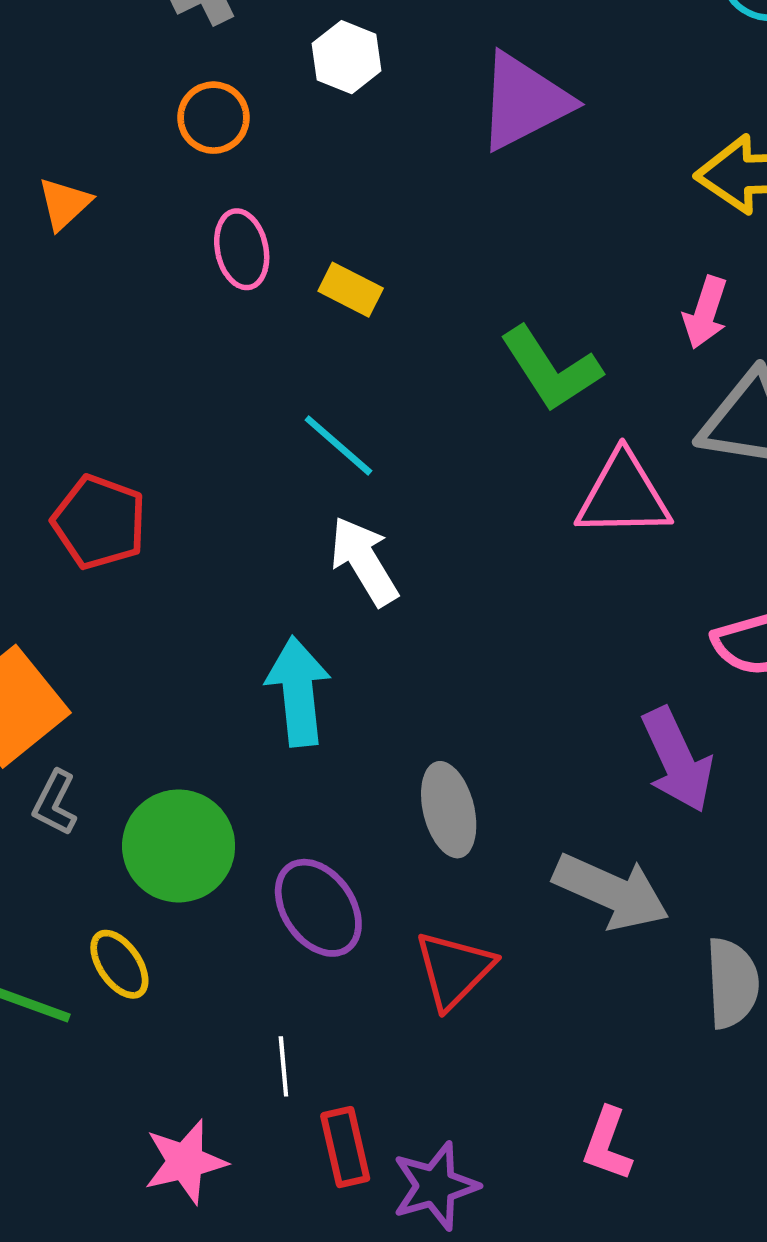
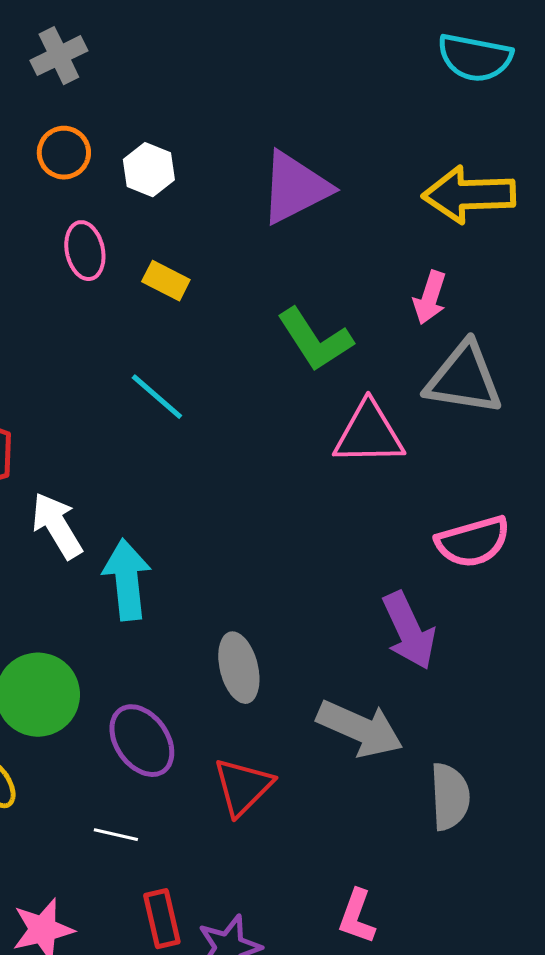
white hexagon: (347, 57) -> (149, 170), moved
purple triangle: (524, 101) -> (295, 188), moved
white arrow: (364, 561) -> (57, 526), moved
white line: (283, 1066) -> (116, 835), moved, turned -72

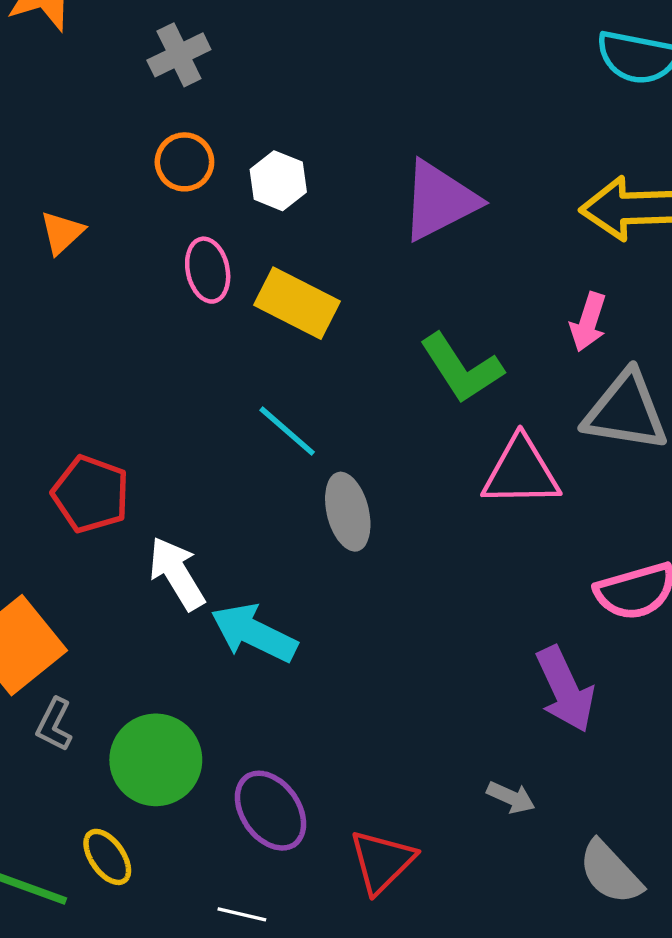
yellow rectangle: (166, 281) -> (297, 303), size x1.6
cyan arrow: (127, 580) -> (254, 633), turned -58
gray ellipse: (239, 668) -> (348, 512), moved
gray arrow: (360, 729) -> (511, 797), size x0.5
gray semicircle: (450, 797) -> (610, 872), turned 140

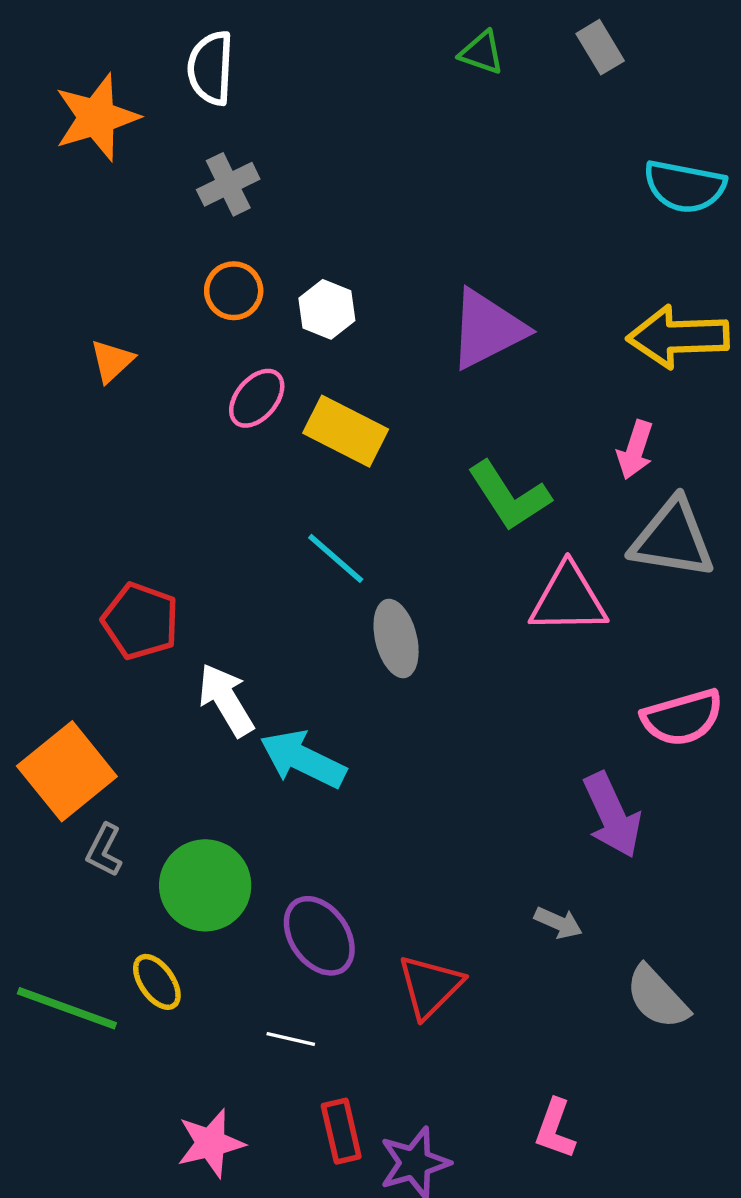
pink ellipse: (208, 270) -> (257, 398), turned 52

